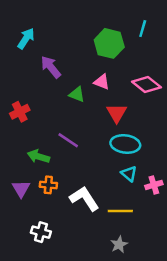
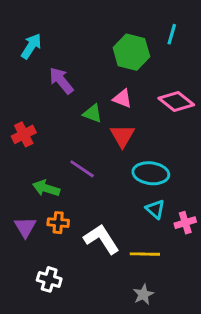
red triangle: (117, 113) -> (122, 136), moved

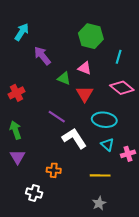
cyan line: (172, 34) -> (119, 57), moved
pink diamond: (176, 101) -> (122, 88), moved
green arrow: (46, 188) -> (15, 130), moved, turned 54
orange cross: (58, 223) -> (54, 170), moved
white L-shape: (102, 239) -> (74, 138), moved

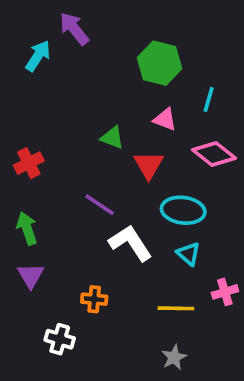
purple arrow: (42, 56) -> (74, 29), moved
pink triangle: (85, 68) -> (165, 119), moved
pink cross: (128, 154) -> (225, 292), moved

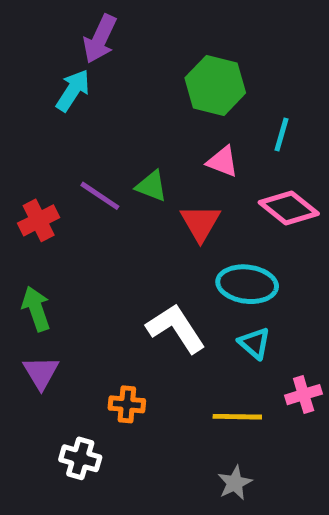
purple arrow: (74, 29) -> (100, 39), turned -116
cyan arrow: (38, 56) -> (73, 90), moved
purple line: (100, 205) -> (100, 196), moved

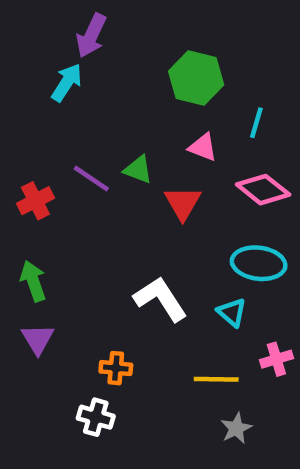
cyan ellipse: (247, 284) -> (259, 263), moved
white cross: (80, 458) -> (96, 417), moved
gray star: (235, 483) -> (236, 428), moved

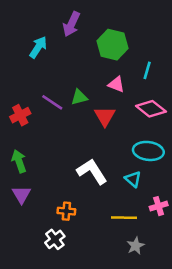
purple arrow: (91, 36) -> (71, 24), moved
green triangle: (138, 169) -> (79, 97), turned -36
white cross: (96, 417) -> (55, 239), turned 36

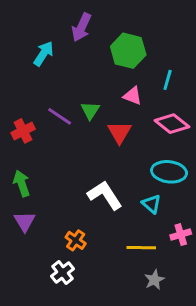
green triangle: (79, 97) -> (90, 110), turned -42
orange cross: (66, 211) -> (76, 240), turned 30

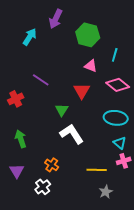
green triangle: (90, 110) -> (62, 110), moved
red cross: (23, 131) -> (16, 99), moved
green arrow: (22, 183) -> (21, 139), moved
cyan triangle: (152, 204) -> (120, 143), moved
purple triangle: (25, 221) -> (17, 171), moved

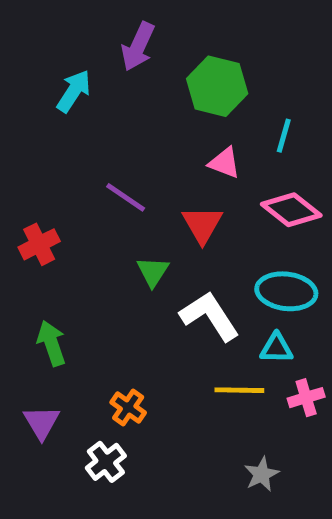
purple line: (41, 80) -> (126, 197), moved
white L-shape: (72, 134) -> (210, 316), moved
cyan triangle: (120, 143) -> (276, 348), moved, turned -40
yellow line: (97, 170) -> (239, 390), moved

